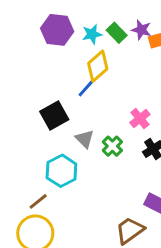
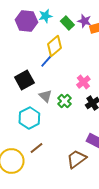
cyan star: (92, 34) -> (45, 16), moved
brown line: (38, 201) -> (36, 148), moved

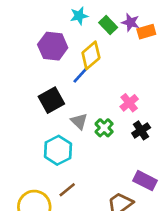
purple hexagon: (26, 21) -> (53, 46), moved

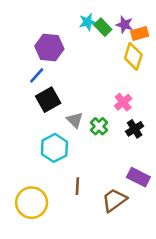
cyan star: (79, 16) -> (88, 22), moved
yellow diamond: (91, 55) -> (133, 56), moved, turned -32
blue line: (80, 75) -> (37, 75), moved
brown line: (67, 190) -> (77, 186), moved, turned -48

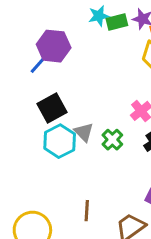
green rectangle: (103, 27) -> (117, 22), turned -60
blue line: (37, 75) -> (38, 64), moved
cyan hexagon: (54, 148) -> (60, 141), moved

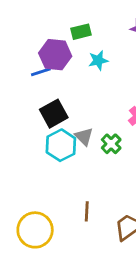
cyan star: (99, 16) -> (98, 60), moved
green rectangle: (117, 22) -> (81, 32), moved
blue line: (38, 64) -> (41, 72), turned 30

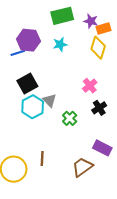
green rectangle: (81, 32) -> (62, 16), moved, size x1.5
green cross: (111, 144) -> (70, 118), moved
brown line: (87, 211) -> (42, 159), moved

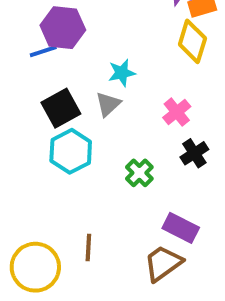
cyan star: (60, 44) -> (122, 73), moved
gray triangle: (50, 100) -> (108, 104), moved, turned 32
purple rectangle: (102, 148) -> (181, 228), moved

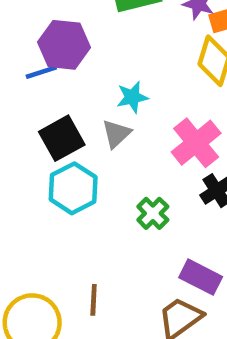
pink cross: (177, 112) -> (196, 143), size x1.5

